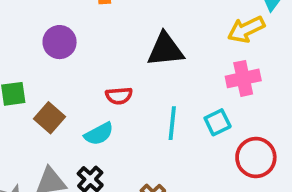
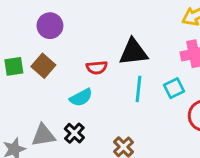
black triangle: (165, 50) -> (133, 52), moved
brown square: (50, 118) -> (43, 66), moved

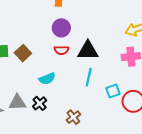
purple circle: (50, 26) -> (61, 28), moved
red semicircle: (97, 68) -> (61, 50), moved
cyan square: (174, 88) -> (113, 91), moved

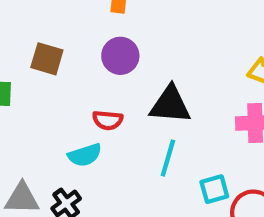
red semicircle: (61, 50) -> (108, 120), moved
brown square: (23, 53) -> (47, 59), moved, turned -35

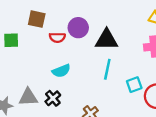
purple circle: (120, 56) -> (78, 28), moved
red semicircle: (108, 120) -> (57, 37), moved

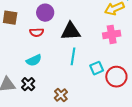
purple circle: (78, 28) -> (45, 13), moved
red semicircle: (57, 37) -> (37, 32), moved

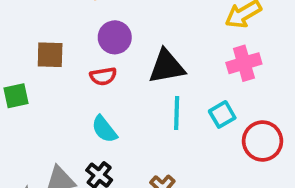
cyan semicircle: (34, 60) -> (104, 129), turned 84
cyan square: (97, 68) -> (222, 114), moved

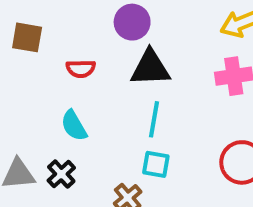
purple circle: (115, 37) -> (132, 22), moved
cyan square: (222, 114) -> (156, 164), moved, turned 32

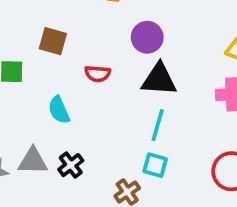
cyan semicircle: (74, 126) -> (59, 110), moved

